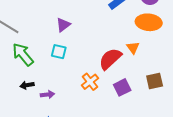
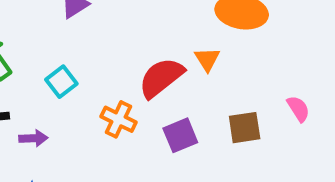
cyan square: (59, 52) -> (61, 82), moved, turned 35
orange cross: (90, 82) -> (119, 119), turned -30

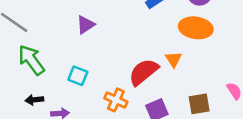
cyan square: (61, 82) -> (78, 76), turned -30

